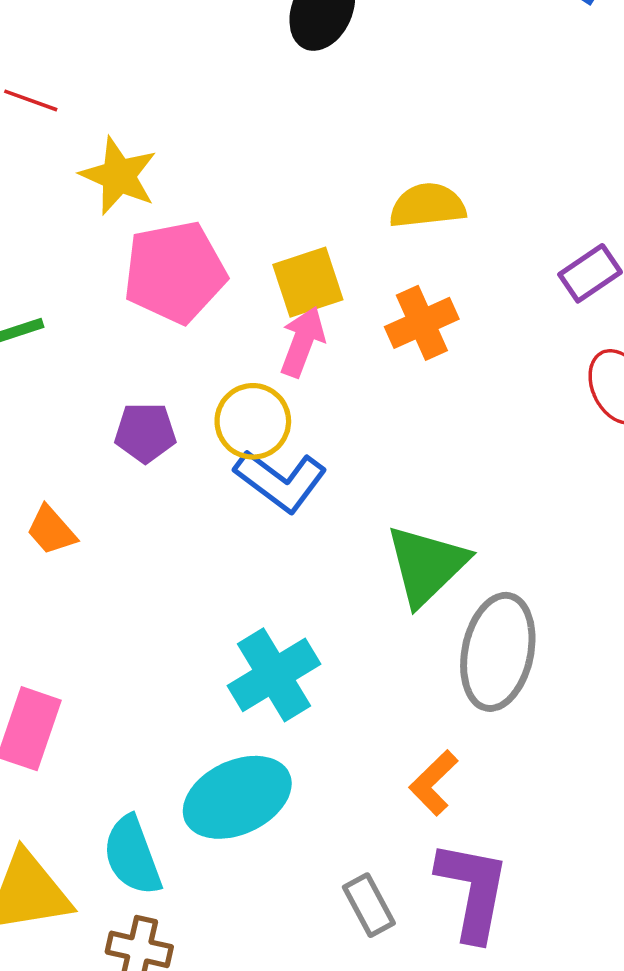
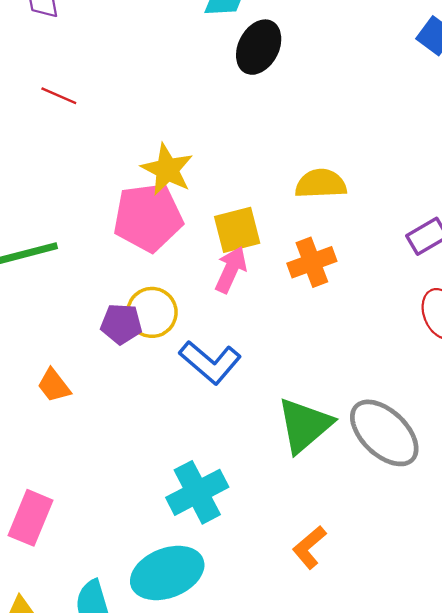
yellow star: (119, 176) -> (167, 169), moved
yellow circle: (253, 421) -> (152, 312), moved
gray ellipse: (498, 652) -> (384, 433), moved, turned -62
orange L-shape: (434, 783) -> (309, 547), moved

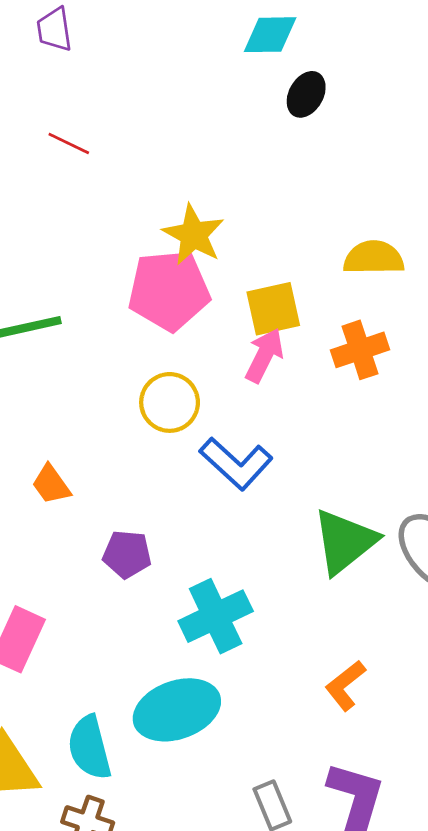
black ellipse: (259, 47) -> (306, 94), size x0.7
purple pentagon: (121, 324) -> (127, 554), moved

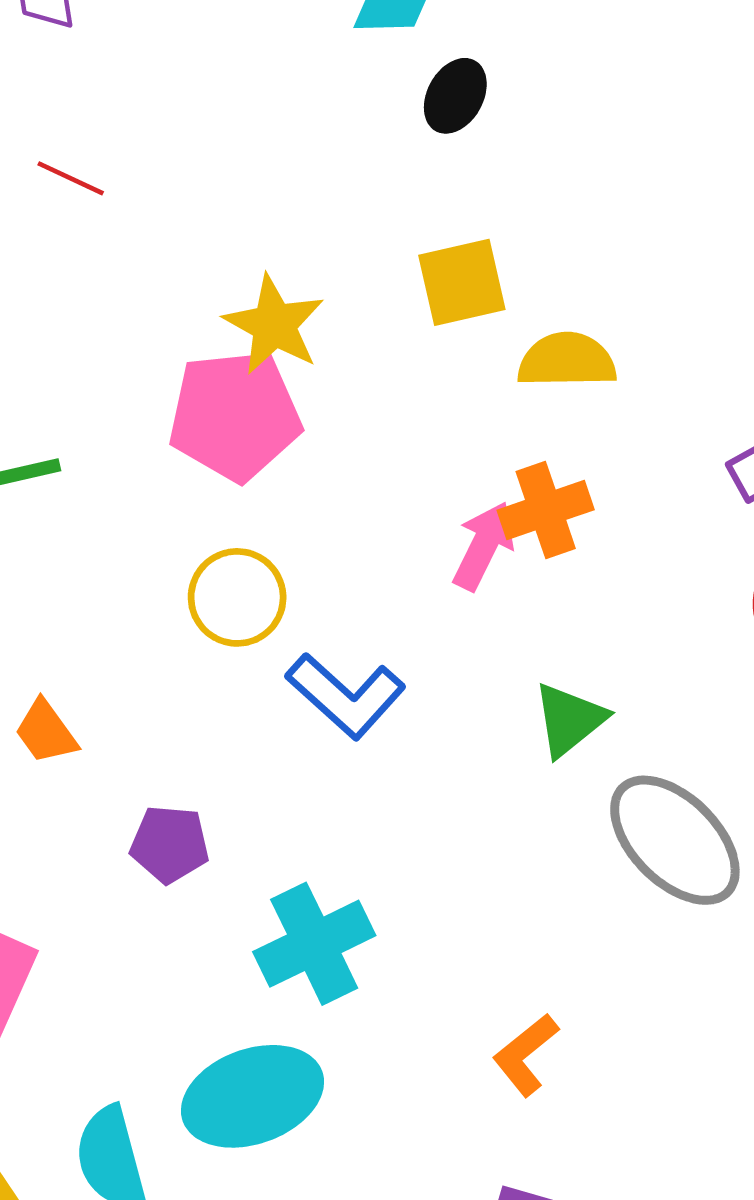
yellow square: (273, 309) -> (462, 282), moved
pink arrow: (264, 355) -> (484, 546), moved
green triangle: (345, 542) -> (569, 720), moved, size x0.7

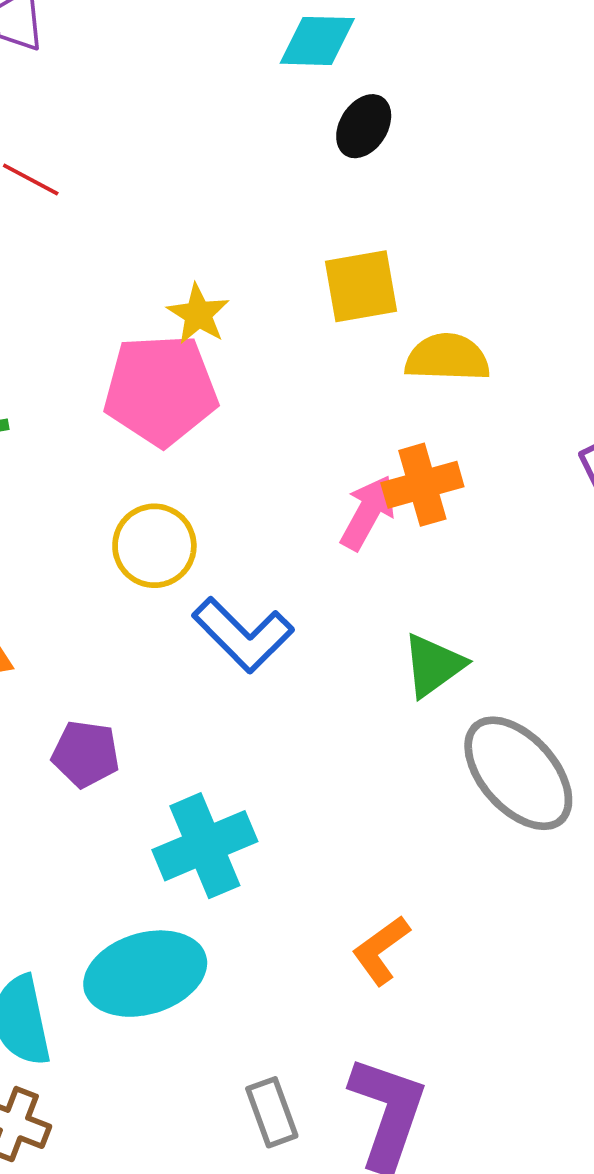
yellow star: (274, 325) -> (198, 314), size x0.7

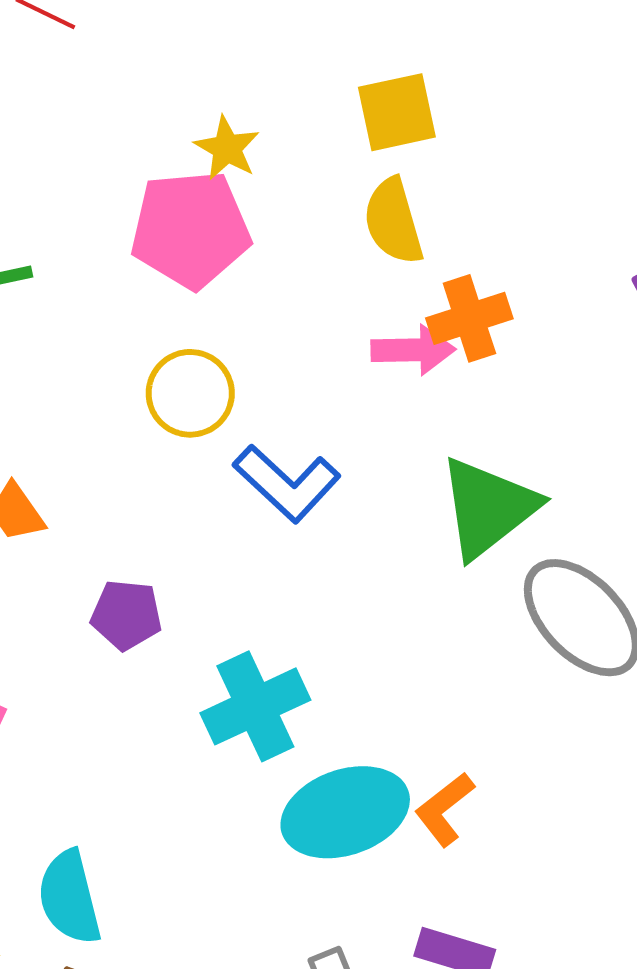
yellow semicircle: (447, 358) -> (393, 221), moved, turned -106
pink arrow: (368, 513) -> (413, 350), turned 62
green triangle: (433, 665) -> (488, 508), size x1.5
cyan ellipse: (145, 974) -> (345, 812), moved

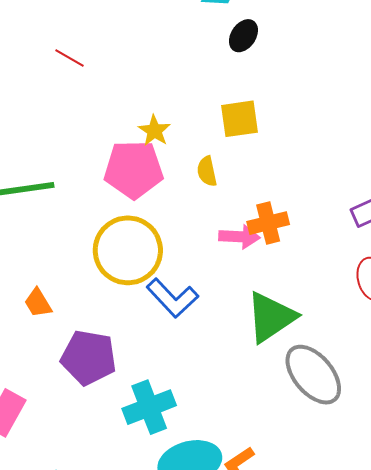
yellow semicircle: (393, 221) -> (207, 171), moved, size x0.7
yellow circle: (190, 393) -> (128, 250), size x1.6
purple pentagon: (126, 615) -> (89, 357), size x1.6

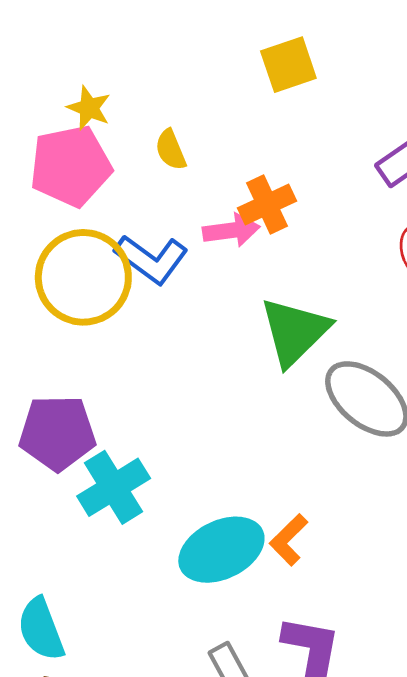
yellow square: (239, 119) -> (288, 65), moved
blue L-shape: (172, 298) -> (151, 259), moved
cyan cross: (149, 407) -> (114, 487), moved

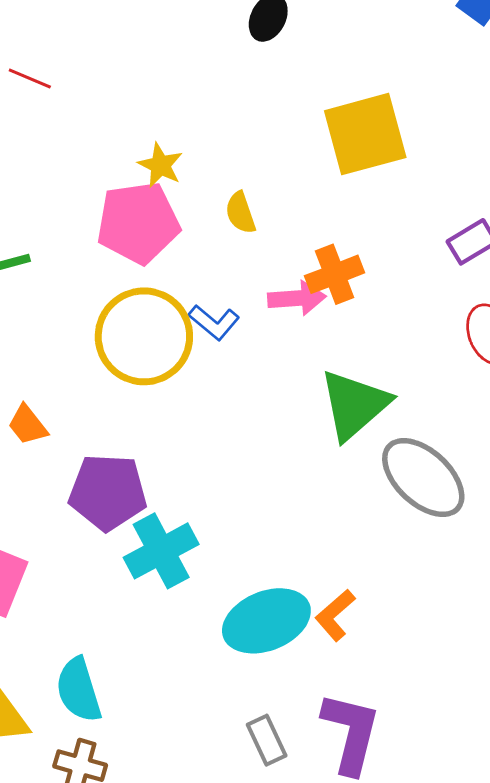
yellow square: (288, 65) -> (365, 134), size x1.5
blue L-shape: (151, 259) -> (214, 322), size x0.7

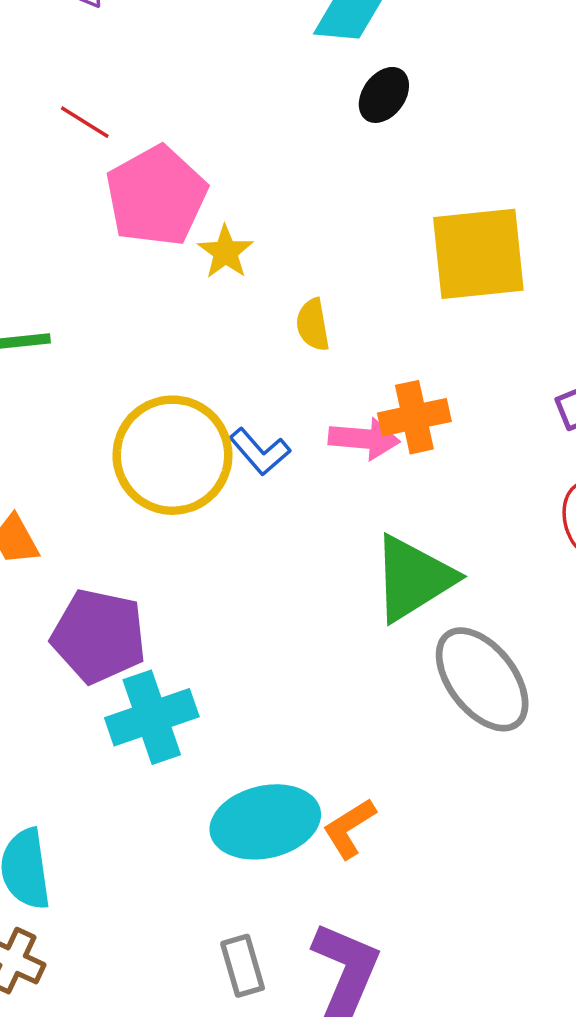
pink pentagon: (138, 223) -> (156, 196), moved, turned -30

